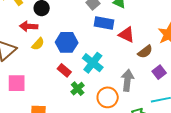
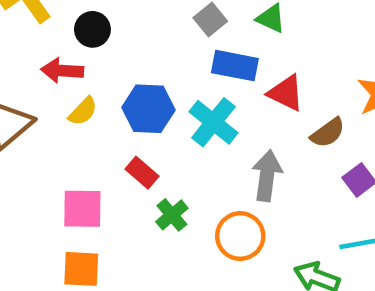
cyan cross: (93, 63) -> (213, 122), moved
gray arrow: (127, 80) -> (267, 176), moved
pink square: (17, 83) -> (82, 209), moved

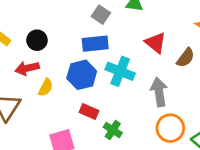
blue rectangle: (235, 66) -> (95, 44), moved
red triangle: (286, 93) -> (155, 43), turned 30
orange circle: (240, 236) -> (170, 128), moved

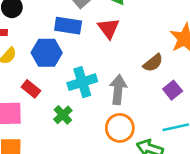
red triangle: (155, 43) -> (109, 28), moved
cyan cross: (120, 71) -> (82, 82), moved, turned 36
red rectangle: (89, 111) -> (31, 89), moved

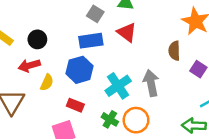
brown semicircle: (153, 63) -> (174, 51), turned 144
orange circle: (120, 128) -> (136, 120), moved

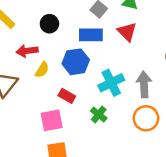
black circle: (37, 39) -> (49, 24), moved
orange circle: (136, 120) -> (146, 118), moved

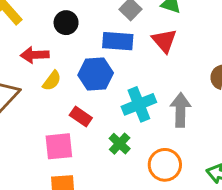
orange circle: (146, 118) -> (165, 165), moved

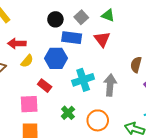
black circle: (66, 23) -> (55, 19), moved
green cross: (120, 144) -> (68, 113), moved

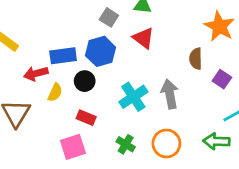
black circle: (55, 19) -> (85, 81), moved
blue rectangle: (72, 38) -> (63, 56), moved
blue hexagon: (56, 58) -> (101, 51), moved

